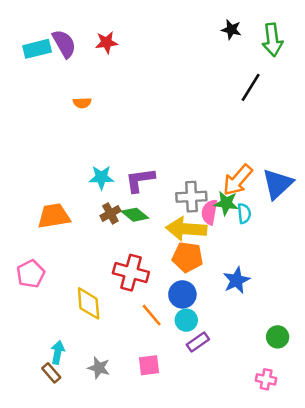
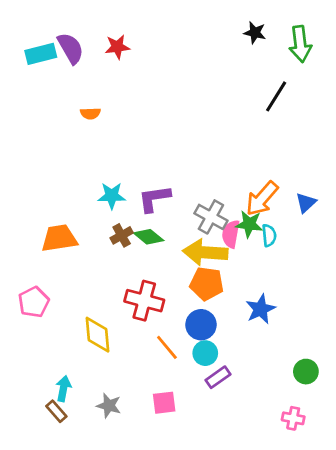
blue triangle: (278, 184) -> (306, 203), size x0.6
gray cross: (191, 197) -> (211, 217), turned 32

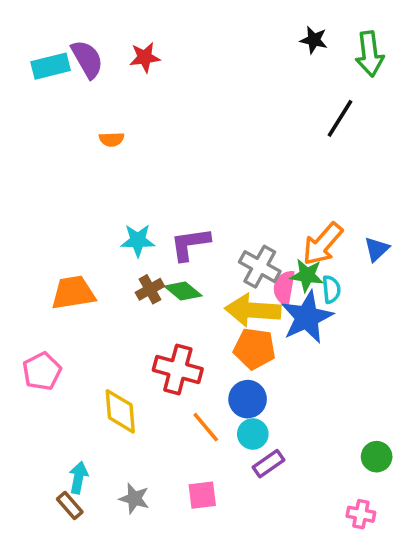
blue star: (261, 309) -> (307, 317), moved, size x1.4

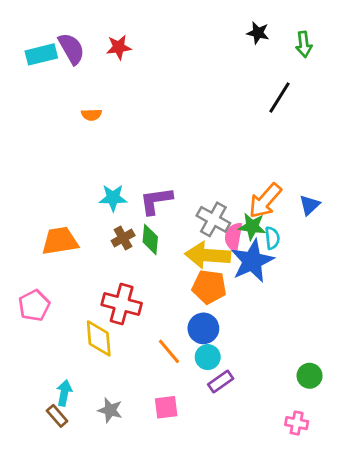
green arrow: (370, 54) -> (304, 44), size x0.7
green diamond: (183, 291) -> (150, 239), turned 56
red cross: (178, 369) -> (122, 304), moved

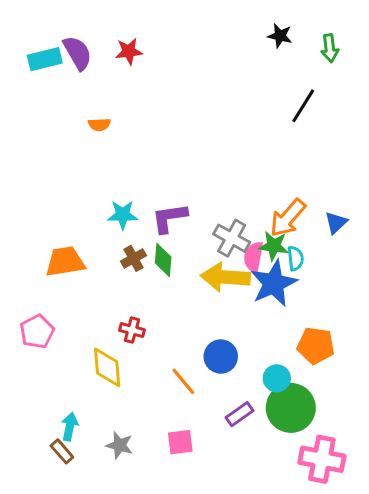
orange pentagon: (209, 287) -> (316, 346), moved
red cross: (122, 304) -> (132, 330), size x0.6
cyan circle: (208, 357) -> (277, 378), moved
green circle: (310, 376) -> (291, 408), moved, size x1.8
pink cross: (297, 423) -> (322, 459), size x1.8

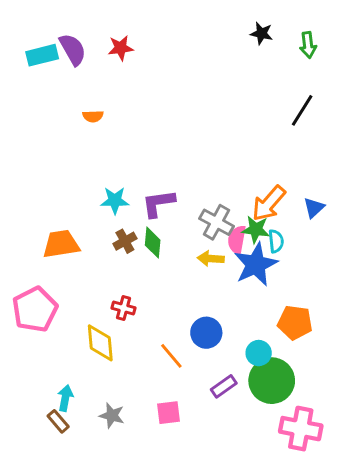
black line: (303, 106) -> (302, 110), moved
yellow arrow: (225, 277) -> (211, 259), size x0.6
pink pentagon: (37, 332) -> (35, 309), size x1.4

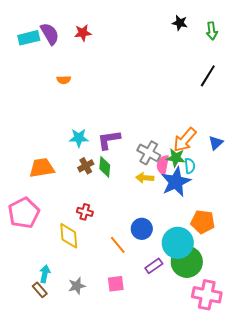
cyan circle: (259, 353) -> (178, 243), size x1.8
gray star: (112, 415) -> (77, 286), turned -30

